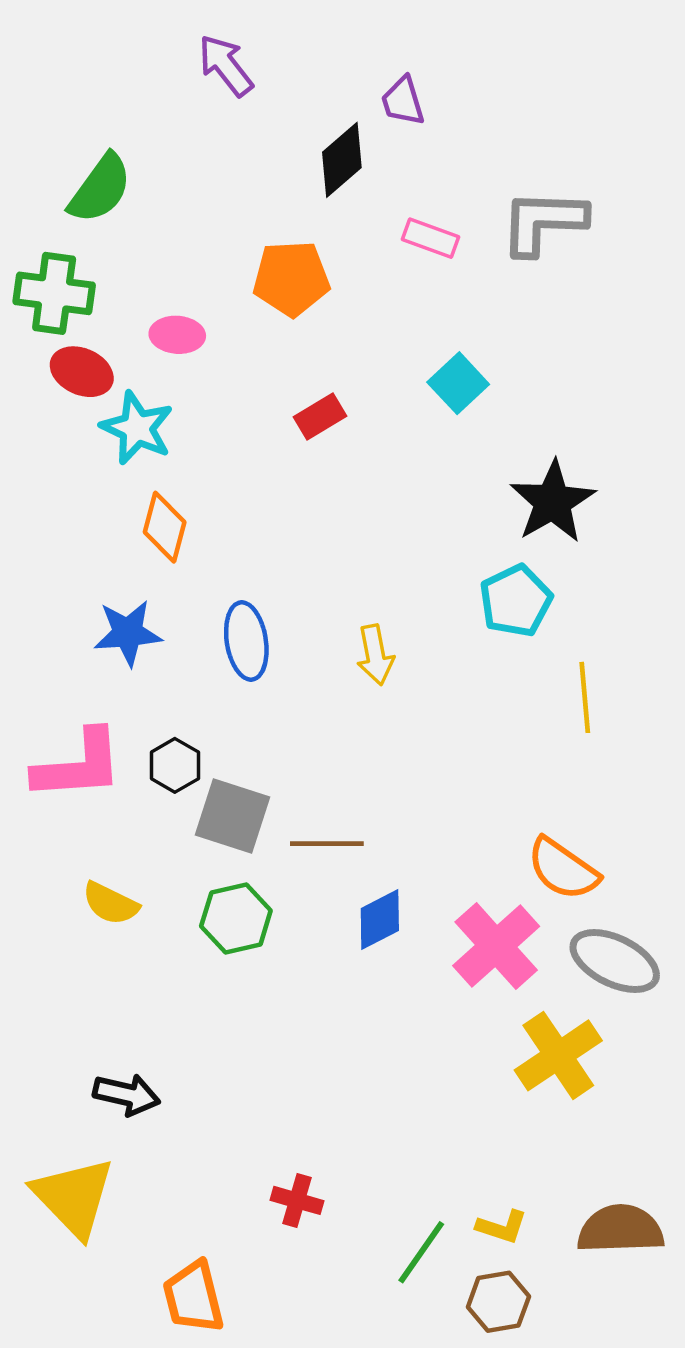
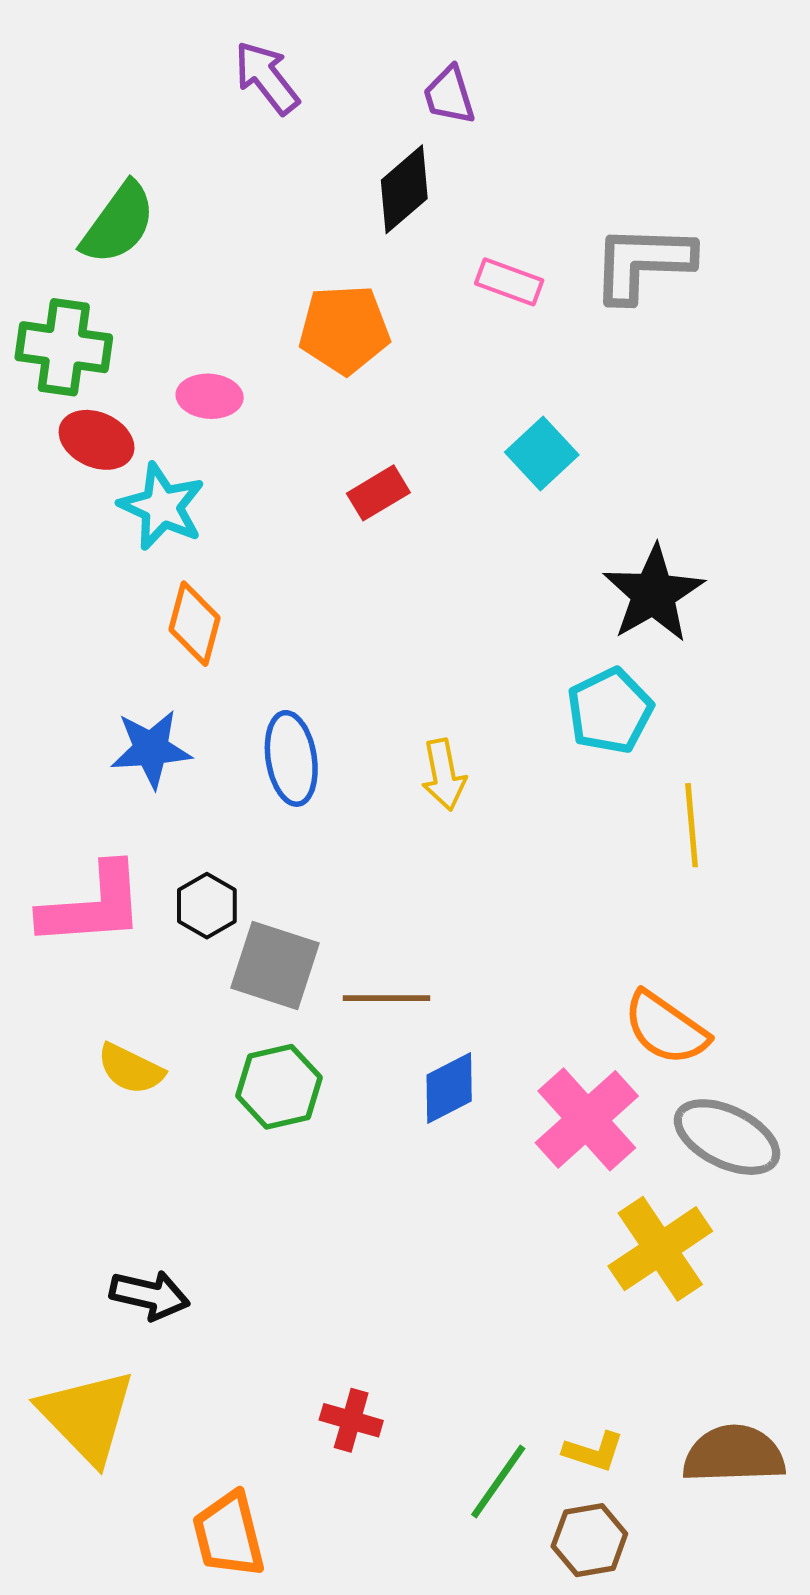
purple trapezoid: (403, 101) -> (449, 95), moved

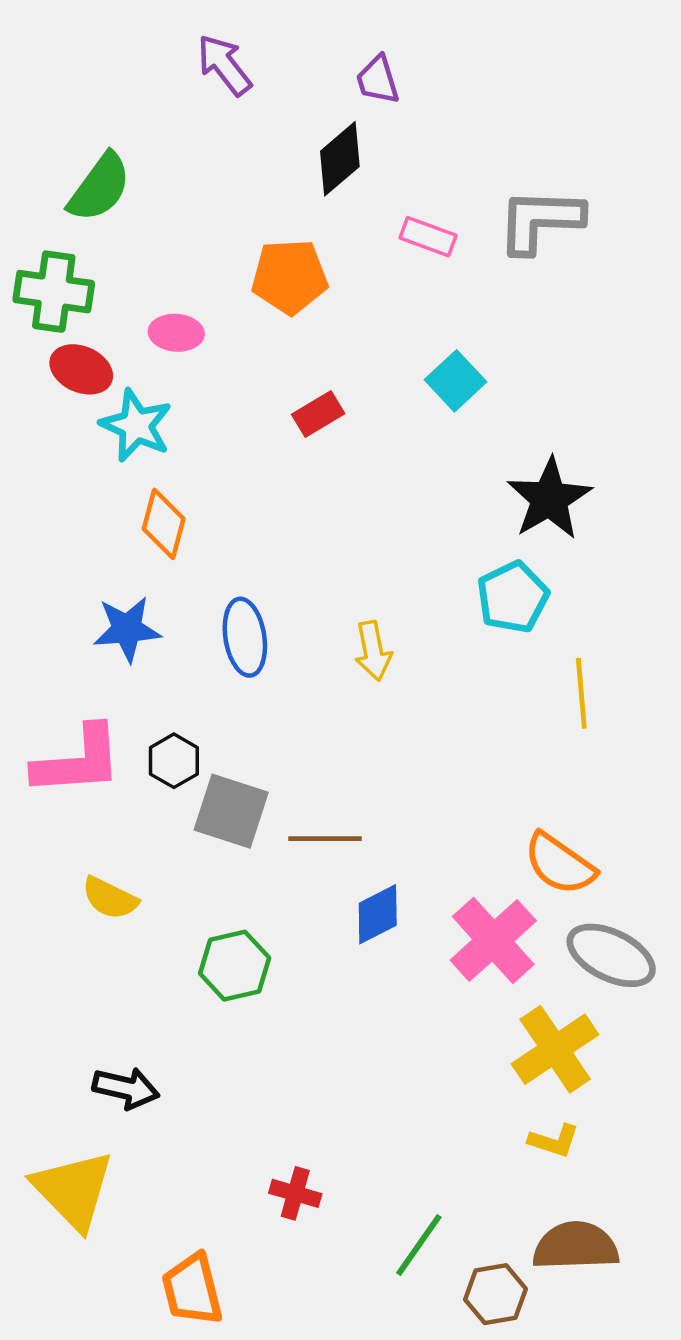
green hexagon: (279, 1087) -> (235, 966), moved
yellow L-shape: (594, 1452) -> (554, 1141), moved
brown semicircle: (734, 1454) -> (576, 1246), moved

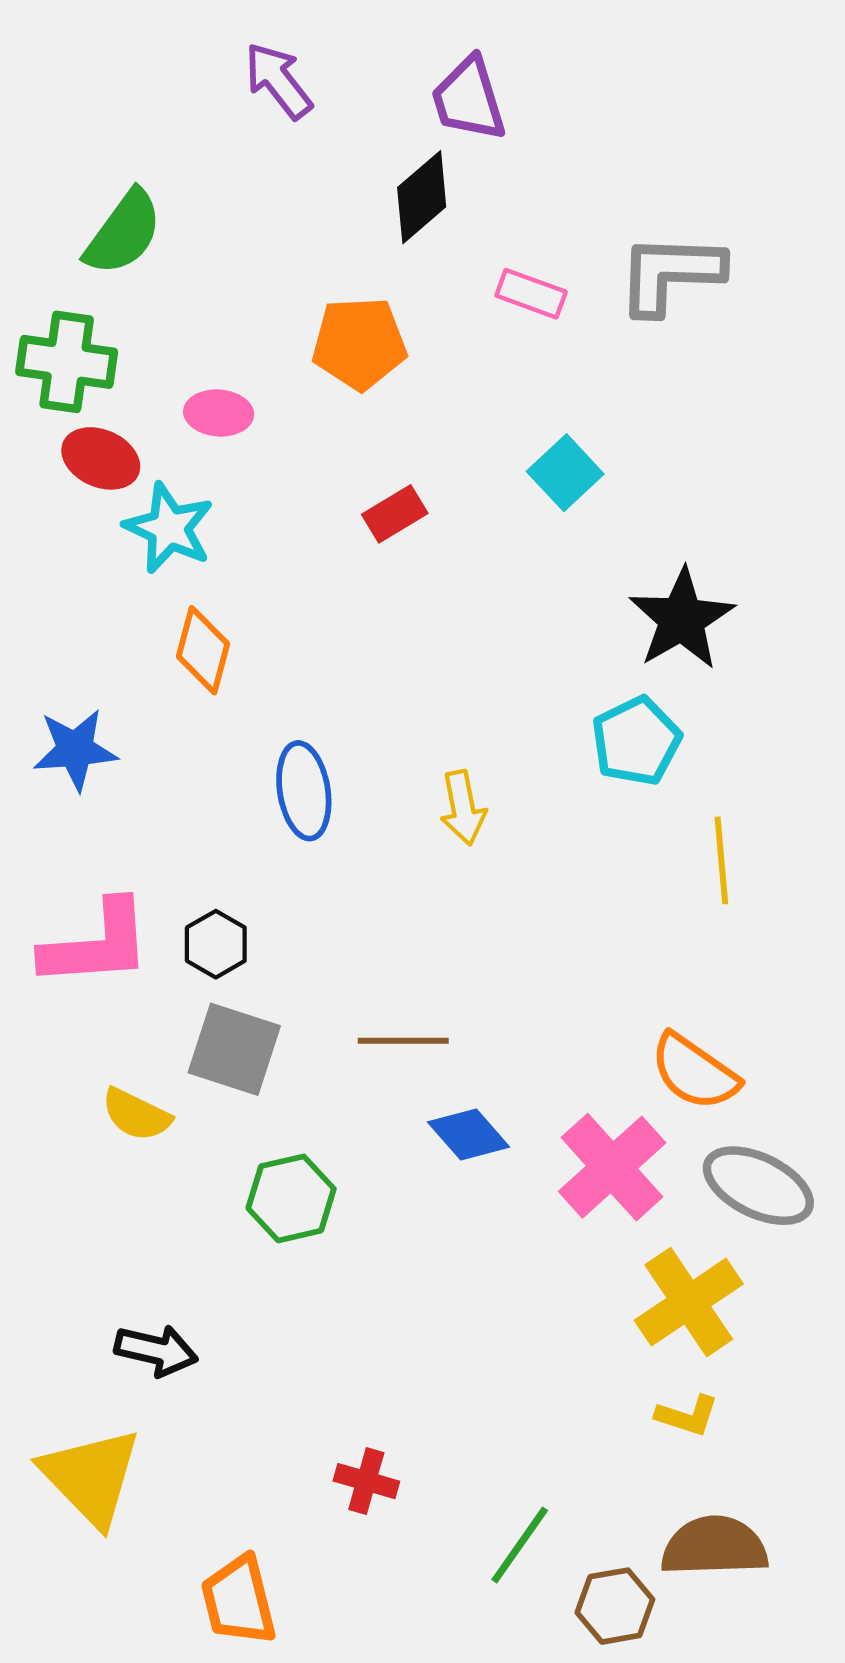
purple trapezoid: (378, 80) -> (469, 99), size x1.4
blue star: (127, 629) -> (75, 750), moved
gray square: (231, 811) -> (234, 1049), moved
blue diamond: (378, 914) -> (469, 1135), turned 76

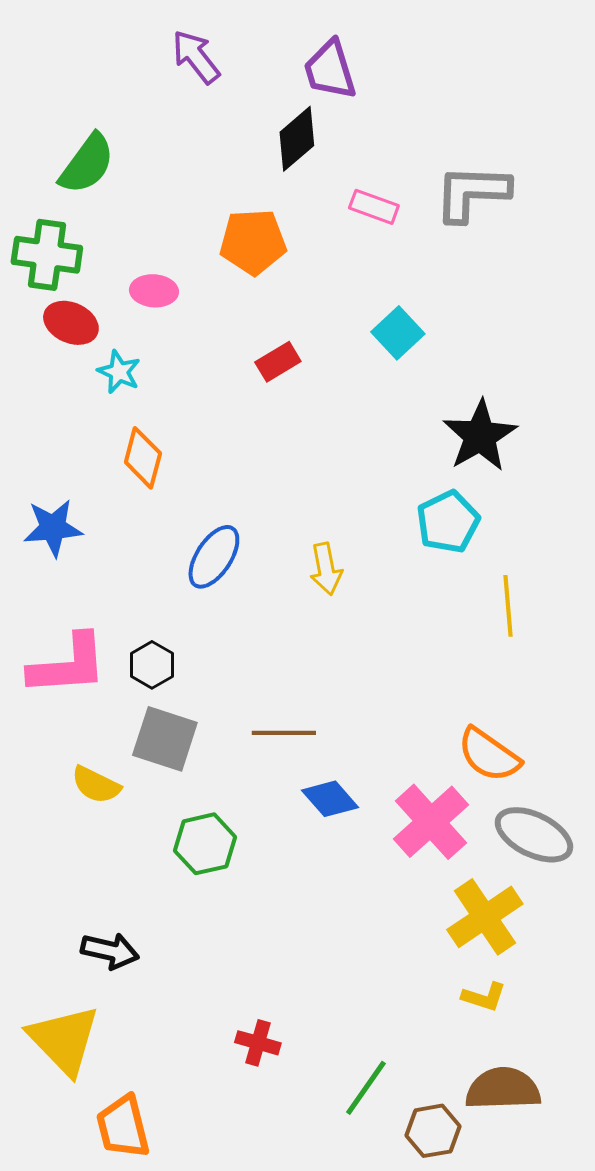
cyan star: (169, 528) -> (119, 372), size x0.7
blue ellipse: (304, 791) -> (214, 557), turned 42
orange trapezoid: (239, 1600) -> (123, 1127), moved

